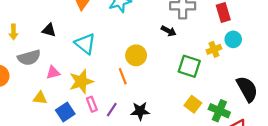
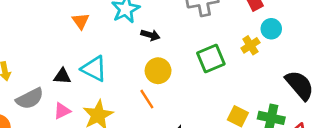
black triangle: (49, 30) -> (62, 76), moved
black arrow: (169, 31) -> (150, 35), moved
green square: (189, 66) -> (211, 59), moved, turned -30

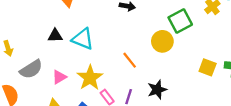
yellow circle: (158, 71) -> (162, 41), moved
black triangle: (62, 76) -> (55, 36), moved

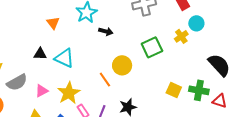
yellow circle: (162, 41) -> (122, 65), moved

